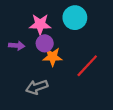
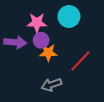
purple arrow: (17, 46) -> (15, 42), size x1.5
gray arrow: (37, 87) -> (51, 85), moved

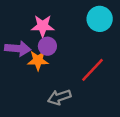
cyan circle: (69, 16) -> (100, 19), moved
orange star: (48, 53) -> (38, 60), moved

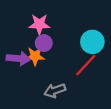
cyan circle: (100, 19) -> (92, 42), moved
purple arrow: (18, 49) -> (18, 58), moved

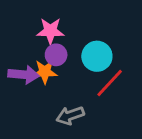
cyan circle: (92, 42) -> (97, 56), moved

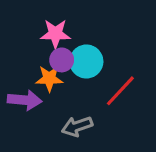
cyan circle: (97, 56) -> (86, 61), moved
purple arrow: (24, 75) -> (25, 100), moved

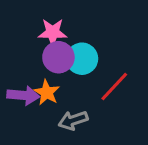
purple circle: (62, 60) -> (58, 57), size x1.4
orange star: (49, 78) -> (47, 92), moved, turned 30

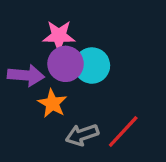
red line: (114, 87) -> (123, 131), moved
purple arrow: (23, 95) -> (26, 75), moved

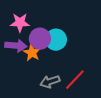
pink star: (59, 36) -> (20, 23), moved
orange star: (52, 103) -> (32, 53), moved

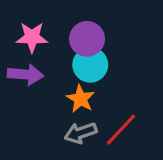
purple circle: (40, 39) -> (87, 39), moved
orange star: (32, 53) -> (81, 99), moved

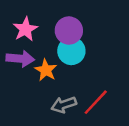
pink star: (32, 37) -> (25, 29), turned -30
orange star: (81, 99) -> (46, 70), moved

